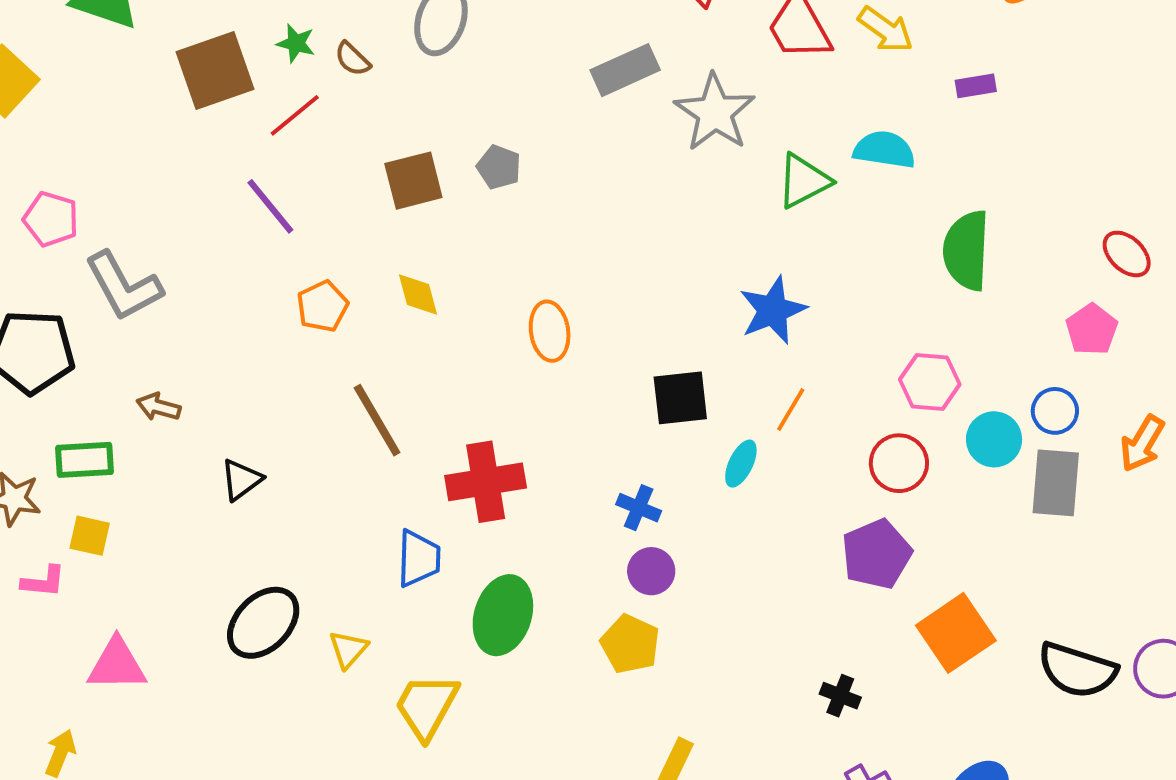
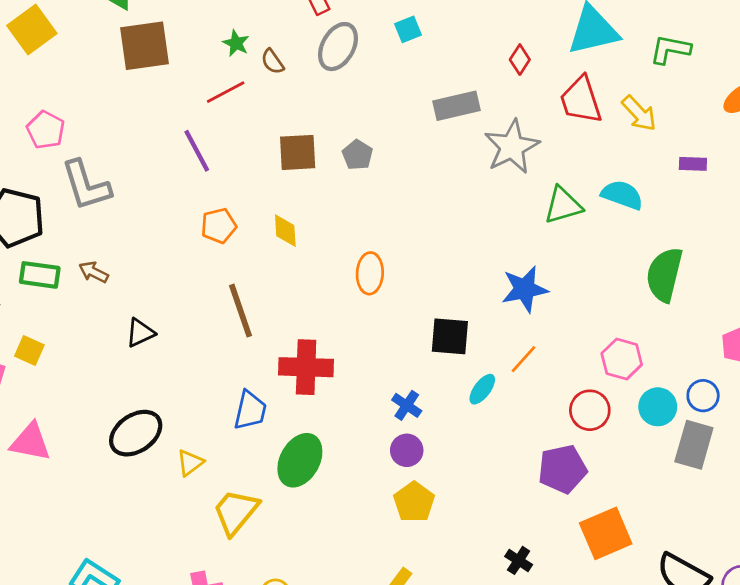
brown square: (215, 71) -> (144, 46), moved
green rectangle: (85, 460) -> (40, 275), moved
yellow pentagon: (630, 644) -> (414, 502), moved

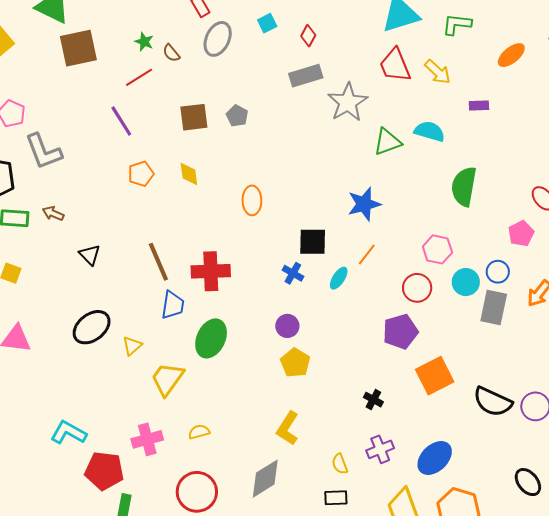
red diamond: (520, 60) -> (308, 36), moved
brown line: (241, 311) -> (158, 262), moved
black triangle: (140, 333) -> (90, 255), turned -45
blue cross: (407, 405) -> (293, 273), moved

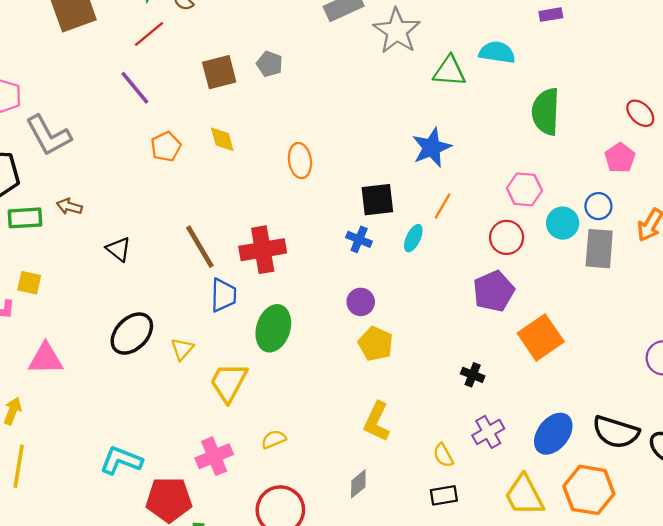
green triangle: (387, 142) -> (449, 71), turned 32
black semicircle: (493, 402) -> (616, 432), moved
gray diamond: (265, 479) -> (358, 484), size x0.6

